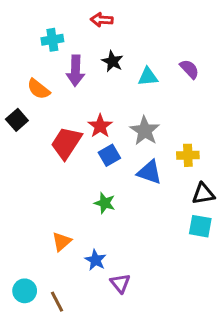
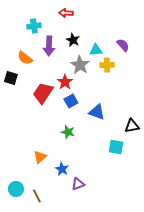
black square: (17, 120) -> (11, 78), turned -32
gray star: (145, 131) -> (80, 65), moved
yellow cross: (188, 155) -> (107, 65), moved
cyan square: (200, 226) -> (116, 147), moved
purple triangle: (120, 283) -> (78, 184), turned 48

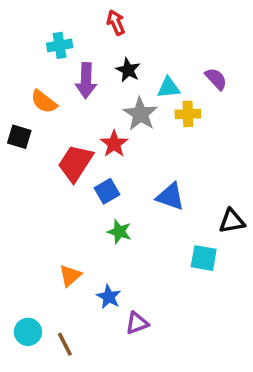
red arrow: (66, 13) -> (116, 23), turned 64
blue square: (71, 101) -> (107, 191), moved

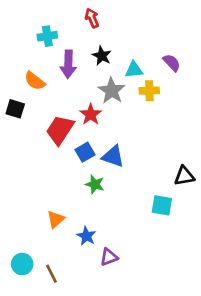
blue triangle: (170, 197) -> (113, 156), moved

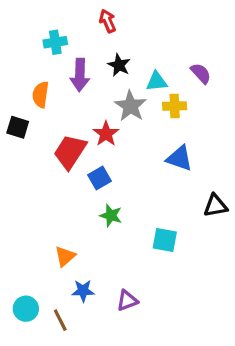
orange semicircle: (35, 81) -> (41, 95), turned 60
blue triangle: (113, 156) -> (180, 158), moved
cyan square: (162, 205) -> (165, 240), moved
blue star: (86, 236) -> (83, 291), moved, turned -30

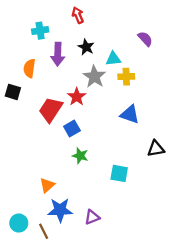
purple semicircle: (201, 73) -> (145, 39), moved
blue star: (83, 291) -> (60, 210), size x1.5

